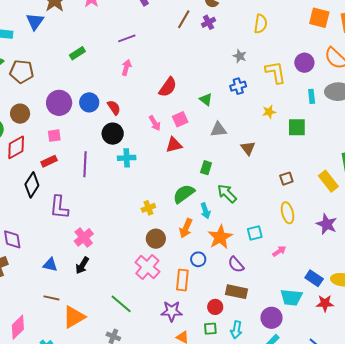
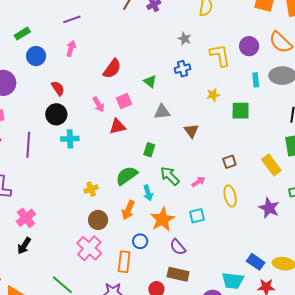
blue circle: (89, 102) -> (36, 56), moved
pink arrow: (279, 251) -> (198, 182), moved

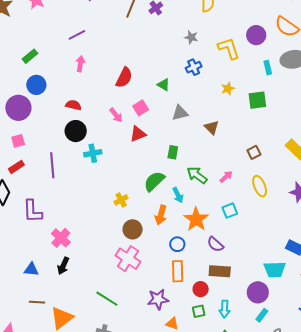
blue circle: (36, 56) -> (36, 85), moved
red semicircle: (58, 88) -> (73, 105), turned -35
orange rectangle: (124, 262) -> (178, 271), moved

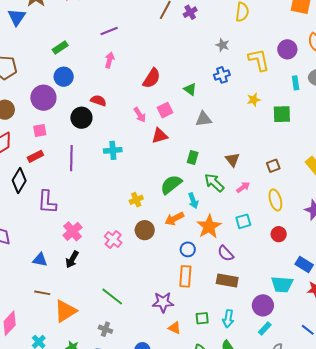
brown triangle: (212, 127) -> (232, 160), moved
black circle: (76, 131) -> (81, 118), moved
orange arrow: (161, 215) -> (174, 219), turned 42
pink cross: (128, 259) -> (113, 240), moved, size x0.7
red circle: (201, 289) -> (279, 234), moved

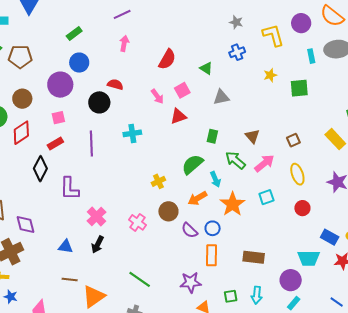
pink arrow: (243, 187) -> (264, 163), size x1.5
purple semicircle: (226, 253) -> (190, 230), moved

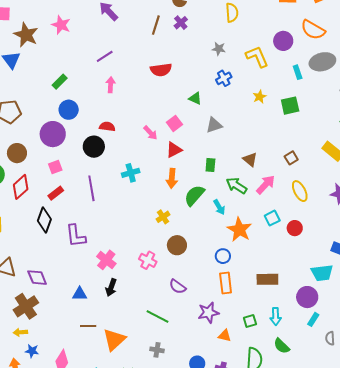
red semicircle: (167, 59) -> (161, 70), moved, turned 60
orange arrow: (197, 198) -> (172, 178), moved, turned -48
red circle: (302, 208) -> (295, 228), moved
purple semicircle: (190, 230) -> (178, 287), moved

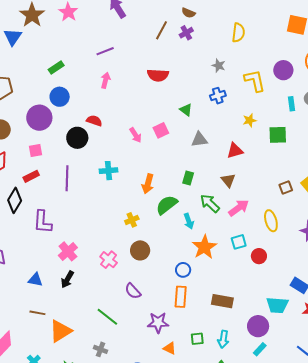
red triangle: (174, 150) -> (235, 151), moved
brown square: (291, 158) -> (286, 187), moved

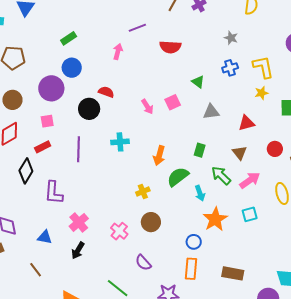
purple line: (105, 51) -> (137, 28), moved
yellow L-shape: (255, 81) -> (263, 67), moved
red circle: (259, 256) -> (275, 149), moved
blue triangle: (35, 280) -> (45, 237), moved
brown line: (37, 313) -> (36, 270), moved, turned 42

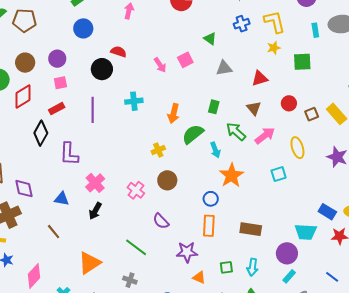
purple circle: (51, 88) -> (57, 59), moved, size x0.7
cyan square: (250, 214) -> (279, 174), moved

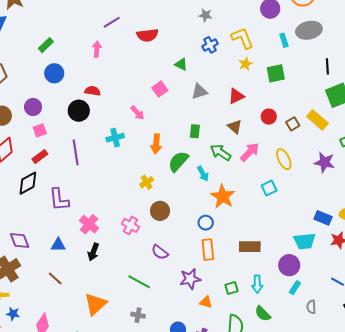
pink arrow: (160, 65) -> (137, 113), moved
black diamond: (41, 133) -> (28, 183), turned 40

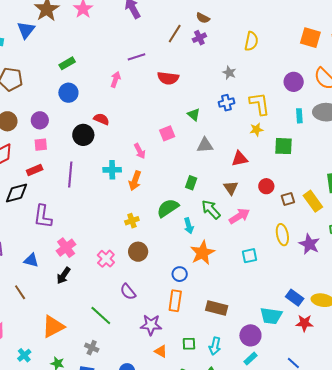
orange arrow: (156, 144) -> (135, 181), moved
yellow ellipse: (284, 159) -> (282, 235), moved

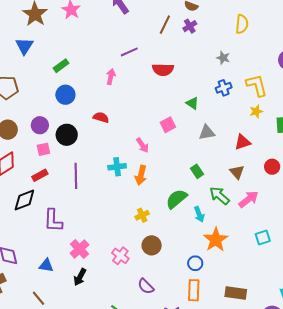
blue triangle: (26, 30) -> (24, 46), moved
black circle: (83, 135) -> (67, 135), moved
green rectangle: (191, 183) -> (197, 171), turned -48

